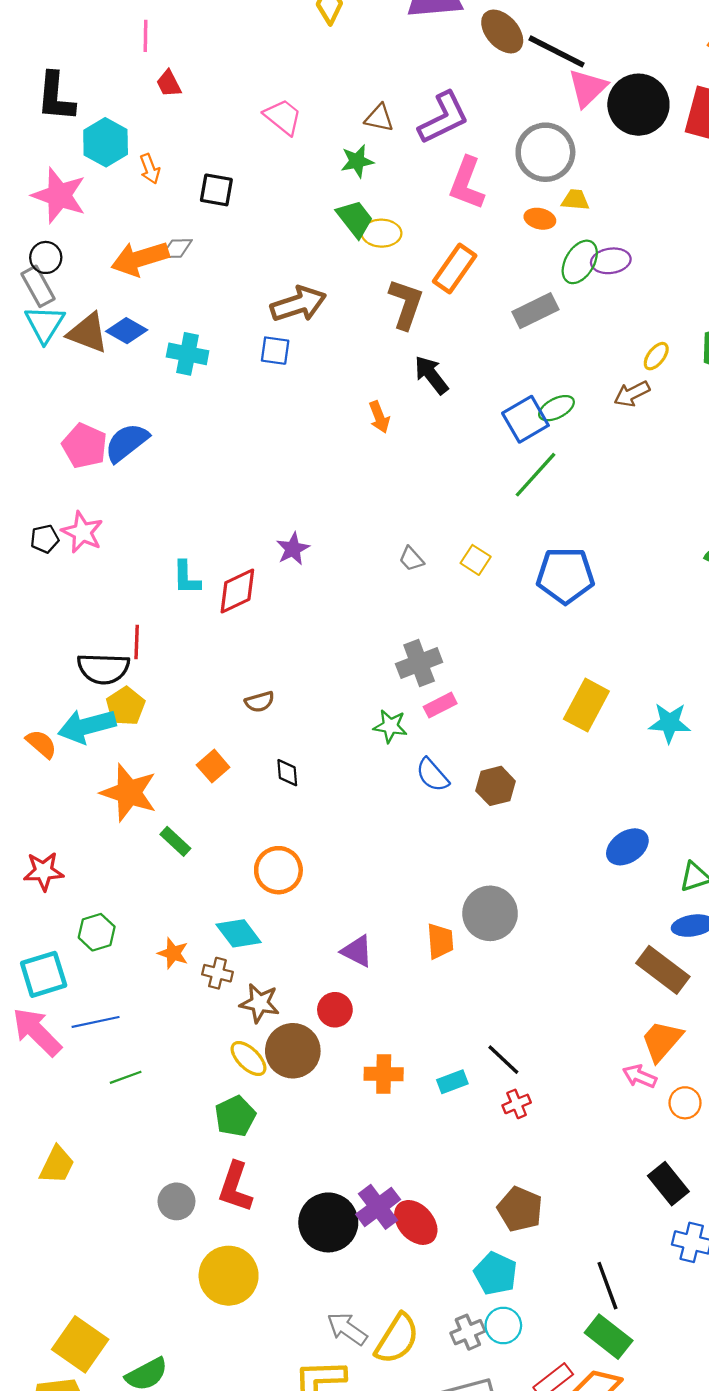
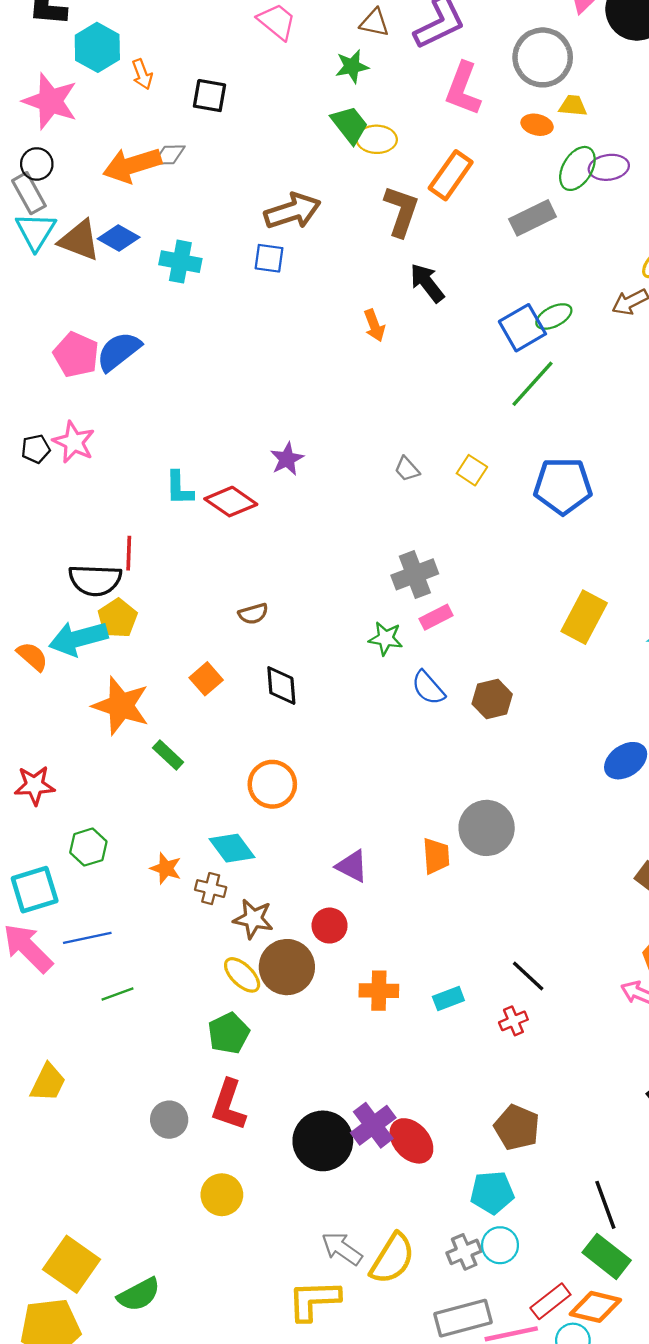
red diamond: (237, 591) -> (231, 502), turned 60
black diamond: (287, 773) -> (281, 686), size x1.4
black line: (503, 1060) -> (528, 976), moved
cyan pentagon: (496, 1273) -> (492, 1192), turned -30
yellow circle: (229, 1276) -> (222, 1195), size x0.7

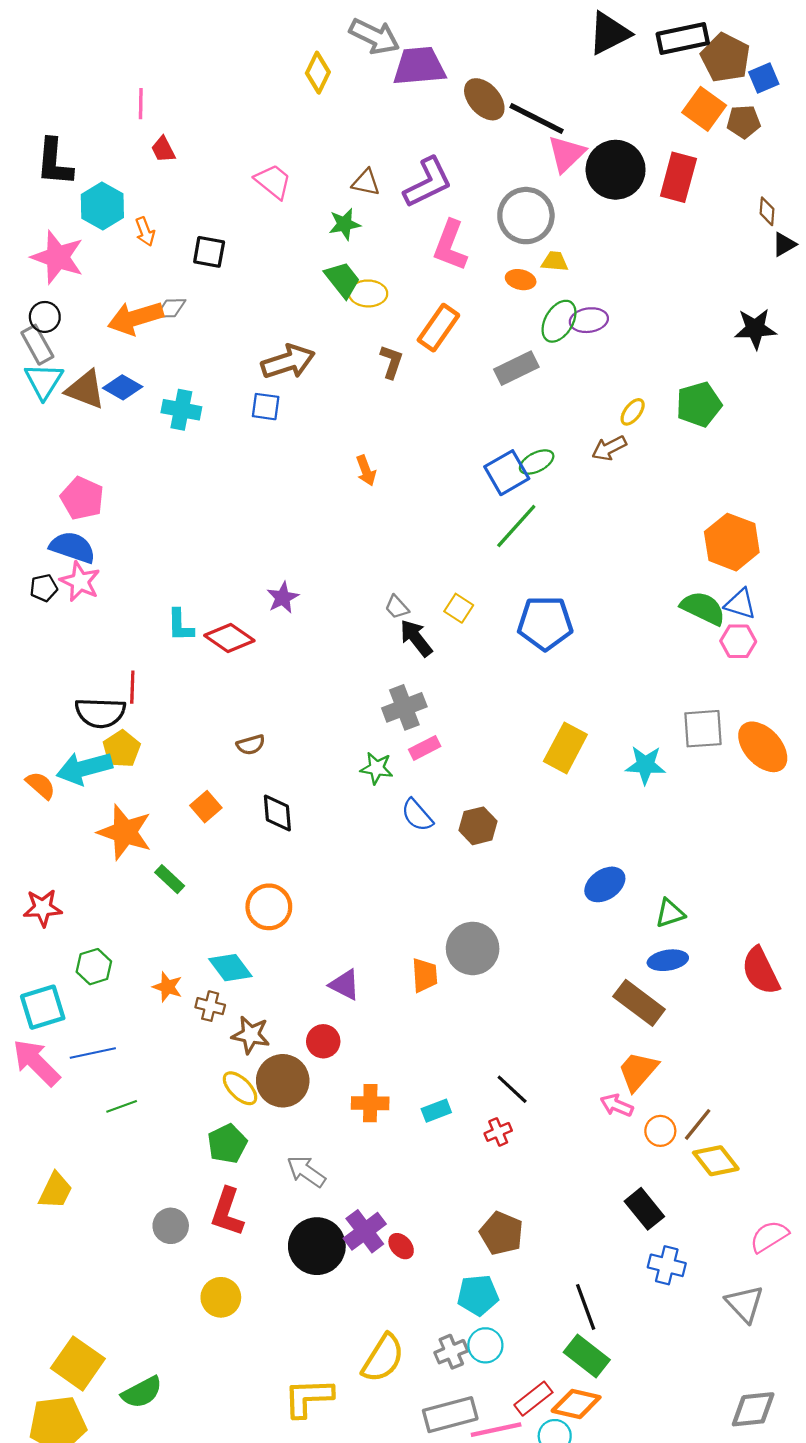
brown L-shape: (401, 211) -> (392, 362), size x0.7
black arrow: (427, 283) -> (416, 638), moved
blue semicircle: (119, 351) -> (73, 547), moved, turned 57
red ellipse: (411, 1141) -> (401, 1246), size x0.6
gray arrow: (342, 1249) -> (306, 1171), moved

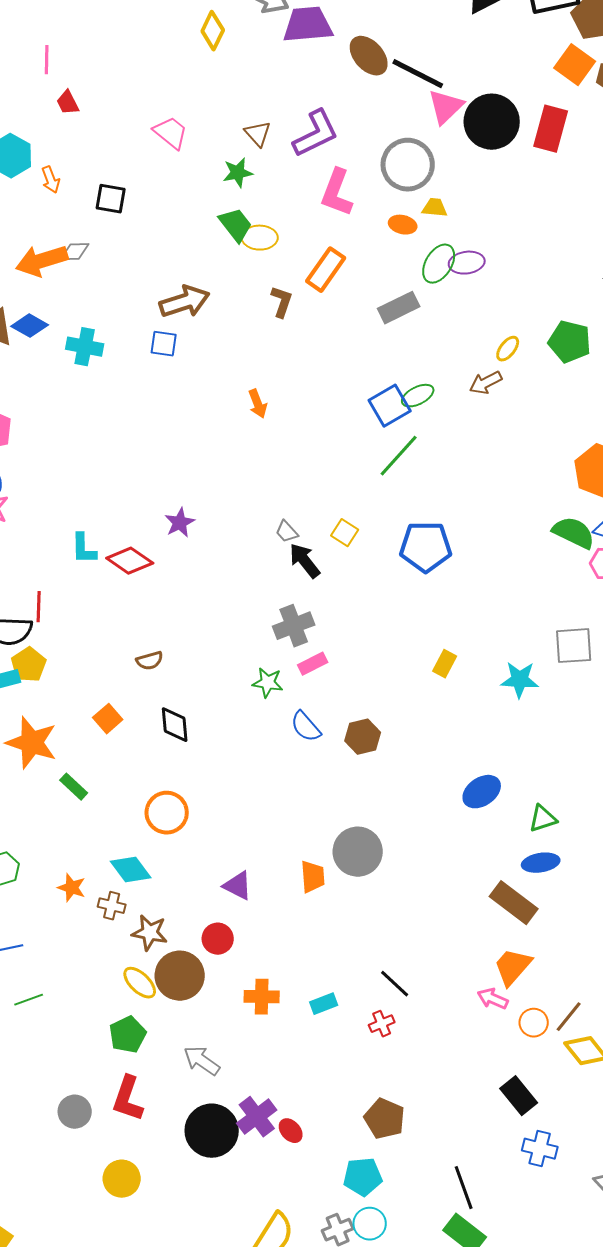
brown triangle: (366, 183) -> (258, 134), turned 36
green pentagon: (699, 404) -> (570, 342), turned 30
yellow rectangle: (565, 748) -> (445, 664), size x0.6

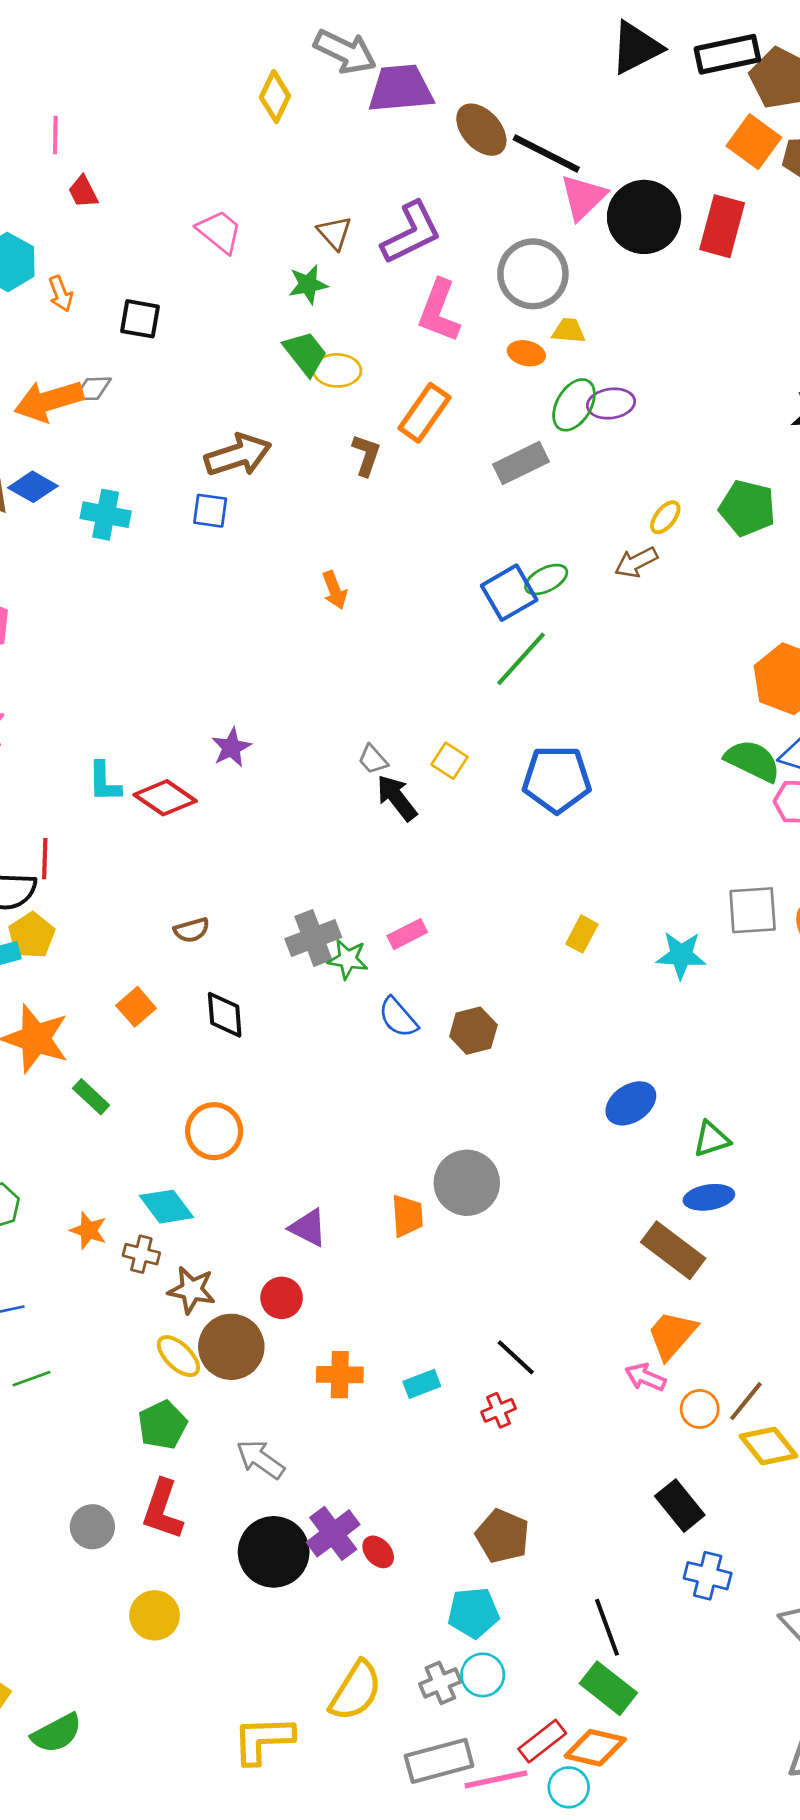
gray cross: (294, 626) -> (313, 938), moved

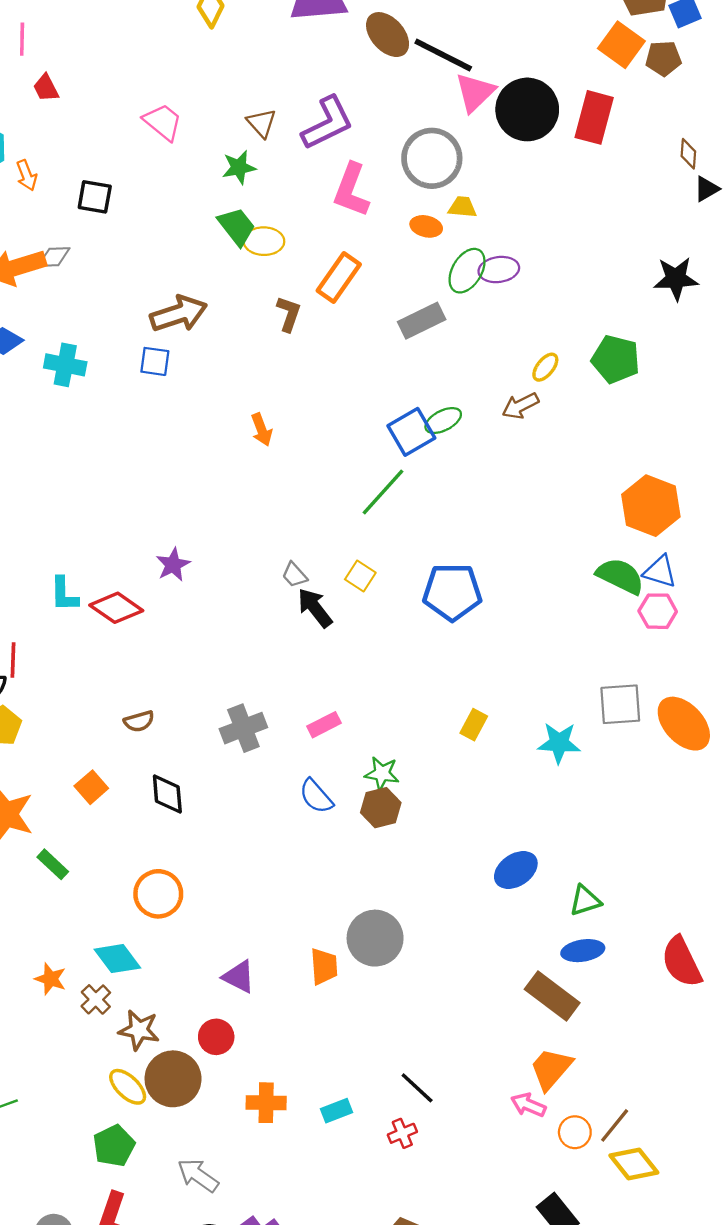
green line: (521, 659) -> (383, 492), moved
green star: (348, 959) -> (382, 774), moved
brown cross: (141, 1254) -> (96, 999), turned 32

